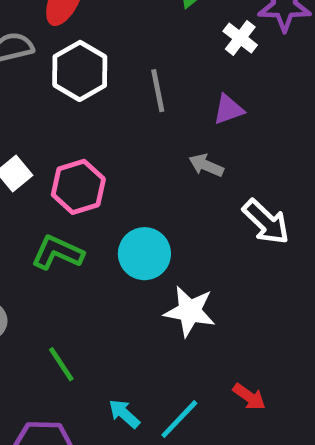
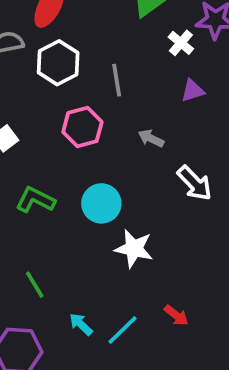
purple triangle: (228, 109) -> (193, 91), moved
pink hexagon: (78, 187) -> (82, 127), moved

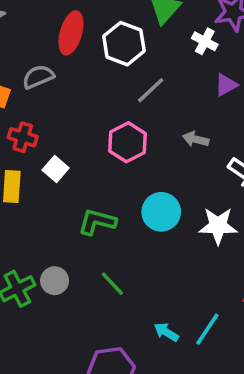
white hexagon: (58, 63) -> (124, 44), moved
gray line: (117, 80) -> (151, 90), turned 68
white star: (134, 249) -> (218, 226), moved
green line: (35, 285) -> (112, 284), moved

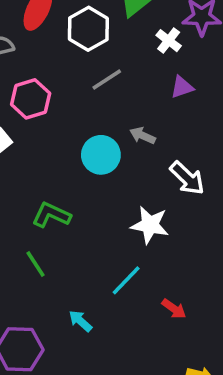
pink hexagon: (127, 142) -> (31, 99), moved
cyan circle: (161, 212) -> (101, 155), moved
green L-shape: (97, 222) -> (51, 215), moved
cyan line: (207, 329) -> (126, 280), moved

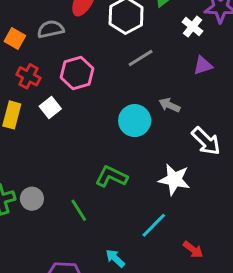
green L-shape: (51, 215) -> (111, 177), moved

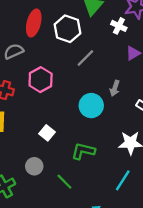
gray arrow: (170, 105) -> (115, 88), turned -84
white square: (50, 107) -> (47, 133), moved
gray circle: (32, 199) -> (34, 166), moved

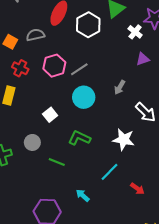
gray line: (85, 58) -> (79, 69), moved
cyan circle: (91, 106) -> (84, 97), moved
green line: (64, 182) -> (57, 162), turned -35

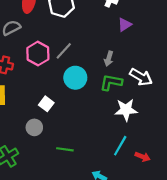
green L-shape: (79, 138) -> (111, 82), moved
gray circle: (32, 142) -> (34, 127), moved
red arrow: (137, 189) -> (143, 157), moved

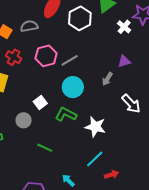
purple triangle: (125, 25) -> (124, 61), moved
green L-shape: (111, 82) -> (66, 114), moved
white star: (126, 110) -> (95, 127), moved
red arrow: (143, 157) -> (112, 175), turned -56

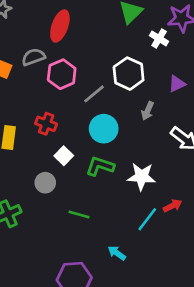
white hexagon: (80, 18) -> (129, 74), moved
pink hexagon: (46, 56) -> (62, 74), moved
red cross: (14, 57) -> (46, 124), moved
purple triangle: (124, 61) -> (177, 84), moved
red arrow: (112, 175) -> (173, 206), moved

